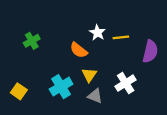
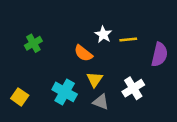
cyan cross: (61, 87) -> (65, 92), turned -30

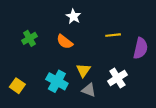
white star: (103, 35) -> (73, 16), moved
orange semicircle: (83, 53) -> (65, 42), moved

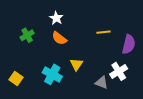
white star: (73, 16) -> (56, 18), moved
white cross: (117, 78) -> (119, 71), moved
gray triangle: (89, 90) -> (102, 82), moved

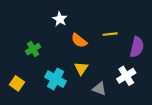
green cross: (27, 35) -> (33, 49), moved
orange semicircle: (59, 38) -> (79, 41), moved
gray triangle: (102, 82) -> (99, 89), moved

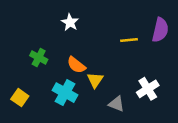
orange semicircle: (79, 41) -> (76, 65), moved
purple semicircle: (137, 47) -> (160, 30), moved
green cross: (33, 49) -> (39, 57), turned -32

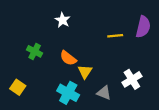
cyan cross: (65, 93) -> (68, 93), moved

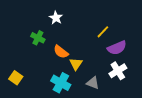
purple semicircle: (143, 27) -> (117, 48), moved, turned 54
yellow line: (115, 36) -> (103, 32), turned -40
green cross: (35, 51) -> (38, 38), moved

